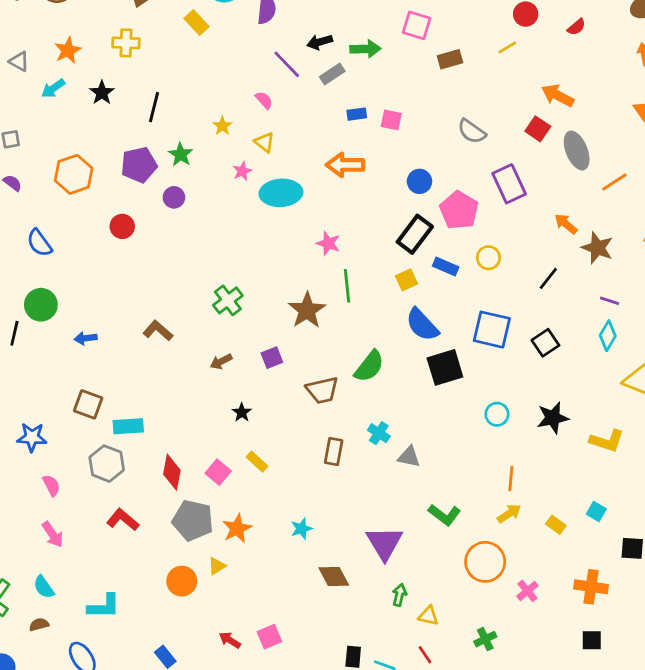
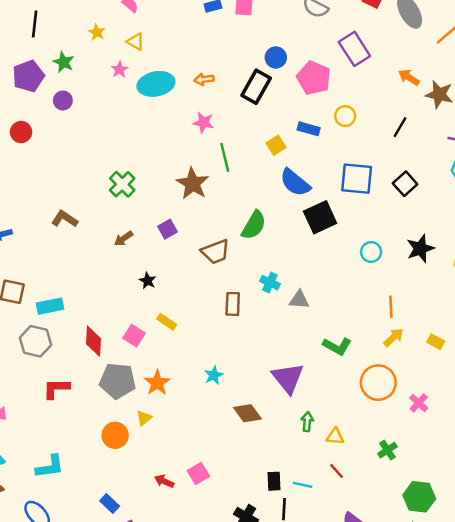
orange arrow: (345, 165) -> (204, 79), moved, size x0.6
black rectangle: (415, 234) -> (256, 87), moved
red L-shape: (123, 520) -> (56, 389), turned -32

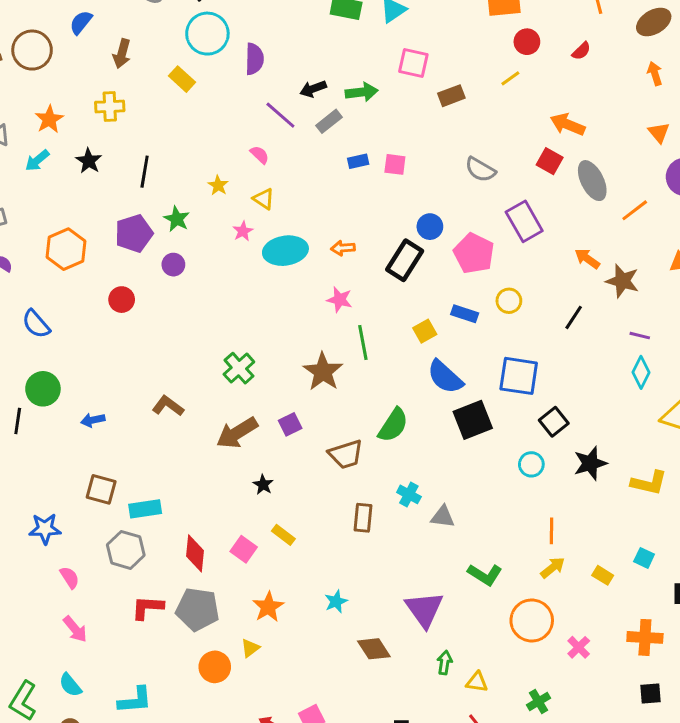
black square: (405, 184) -> (554, 422), moved
brown arrow: (123, 239) -> (237, 433), size x1.8
gray pentagon: (118, 381) -> (198, 609), moved

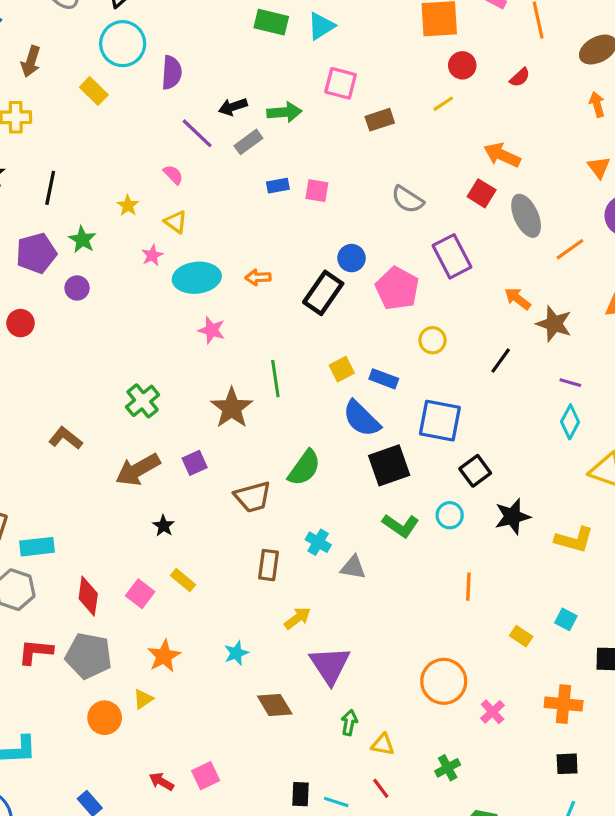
pink star: (340, 300) -> (212, 330), moved
blue rectangle: (465, 314) -> (384, 379), moved
yellow arrow: (553, 568) -> (297, 618), moved
green L-shape: (485, 575) -> (401, 526), moved

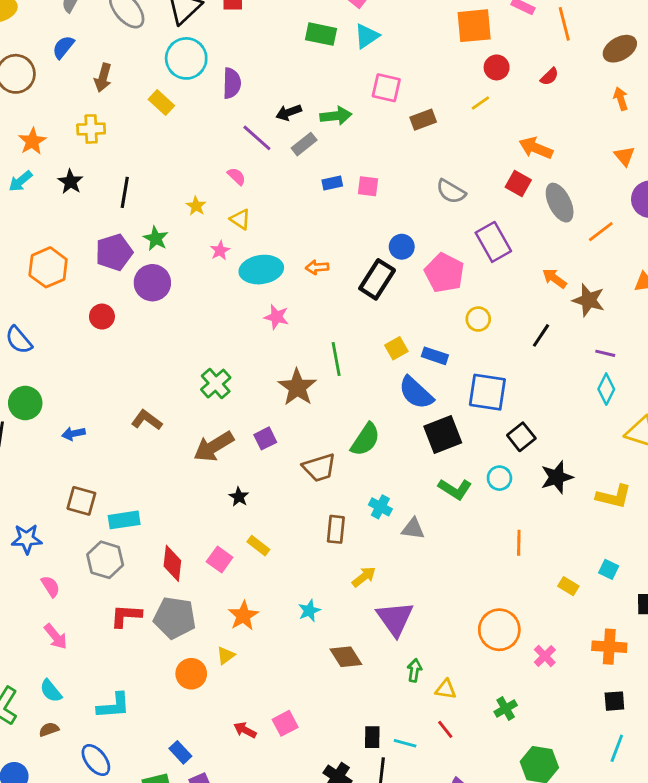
purple circle: (77, 288) -> (152, 283), size x1.6

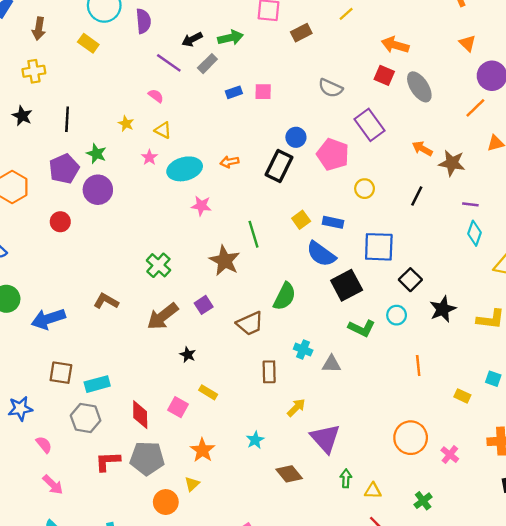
orange line: (601, 232) -> (475, 108), moved
blue arrow: (74, 434) -> (48, 319), size x1.8

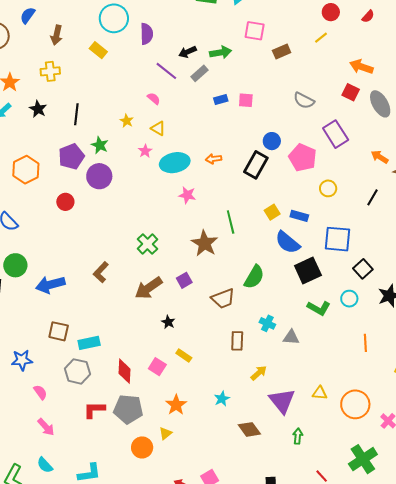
brown L-shape: (106, 301) -> (101, 272), turned -80
yellow triangle: (373, 491) -> (320, 393), moved
green cross: (423, 501) -> (363, 459), size x1.8

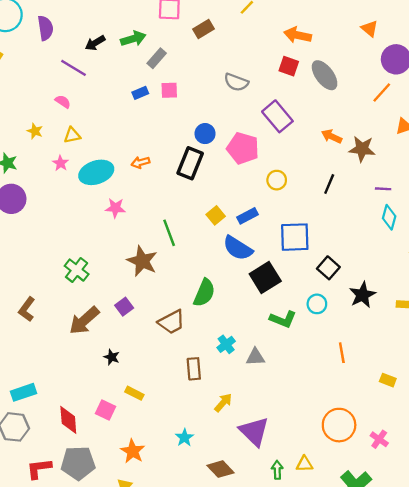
gray rectangle: (200, 73) -> (157, 58), moved
yellow triangle: (158, 128) -> (72, 135), turned -35
blue rectangle: (299, 216) -> (247, 216), turned -36
cyan cross: (267, 323) -> (226, 344), turned 35
yellow triangle: (320, 393) -> (305, 464), moved

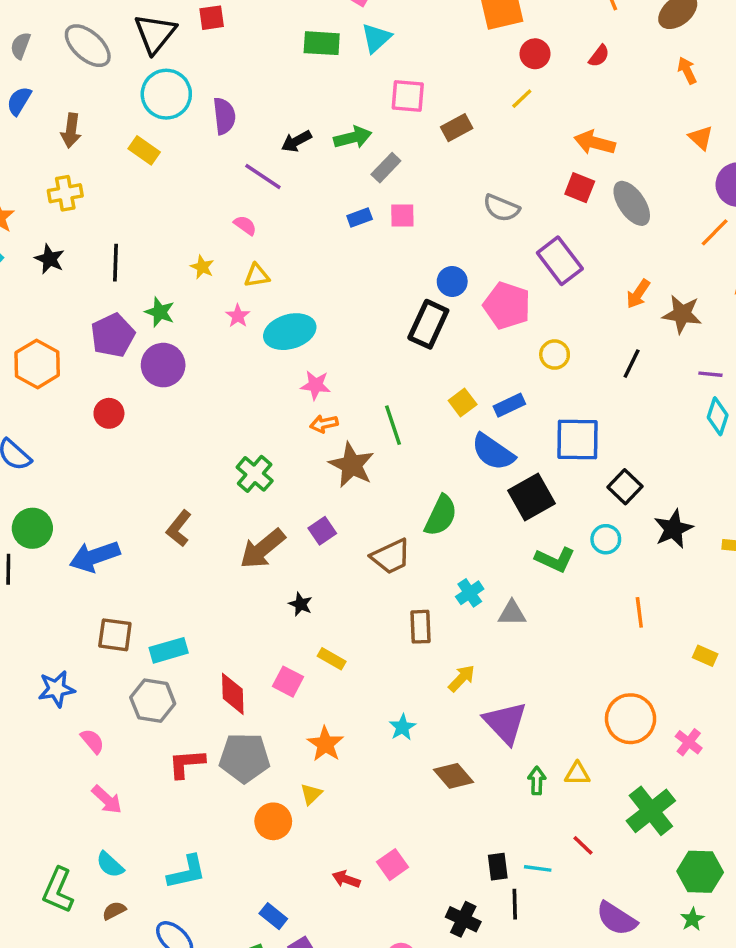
orange arrow: (332, 136) -> (638, 294), turned -84
orange arrow: (140, 162) -> (324, 424), moved

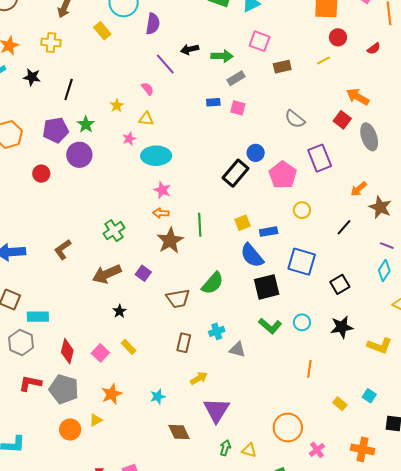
black star: (50, 259) -> (32, 77), turned -30
black square: (625, 487) -> (340, 284), moved
purple square: (322, 531) -> (143, 273), turned -35

